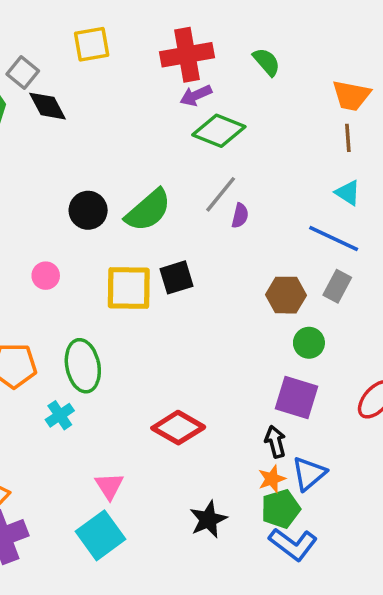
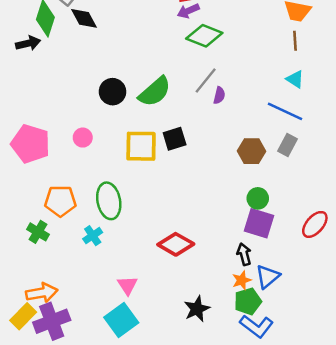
green circle: (309, 343) -> (258, 198), moved

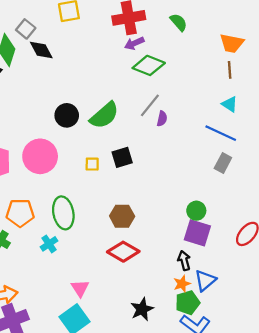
pink circle: (83, 138) -> (40, 156), size x2.0
yellow square: (141, 146) -> (92, 164), size x0.5
brown hexagon: (252, 151) -> (122, 216), moved

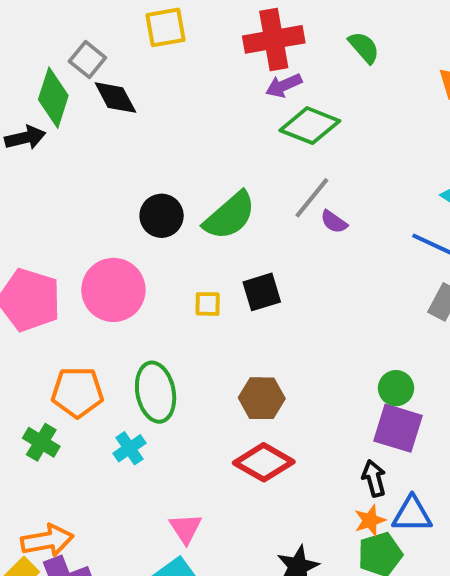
purple semicircle: (162, 119) -> (334, 222), turned 112
blue triangle: (205, 280) -> (412, 514), turned 40

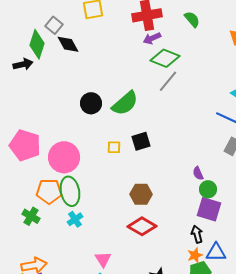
gray line: (312, 198) -> (168, 81), moved
purple semicircle: (334, 222) -> (198, 173), moved, turned 32
pink circle: (113, 290) -> (64, 157), moved
green ellipse: (156, 392) -> (70, 191), moved

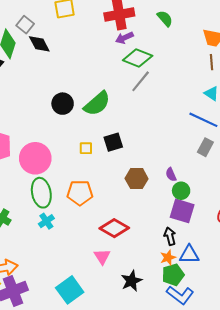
orange pentagon: (49, 191) -> (80, 193), moved
brown hexagon: (141, 194) -> (137, 179), moved
pink triangle: (103, 259) -> (102, 257), moved

